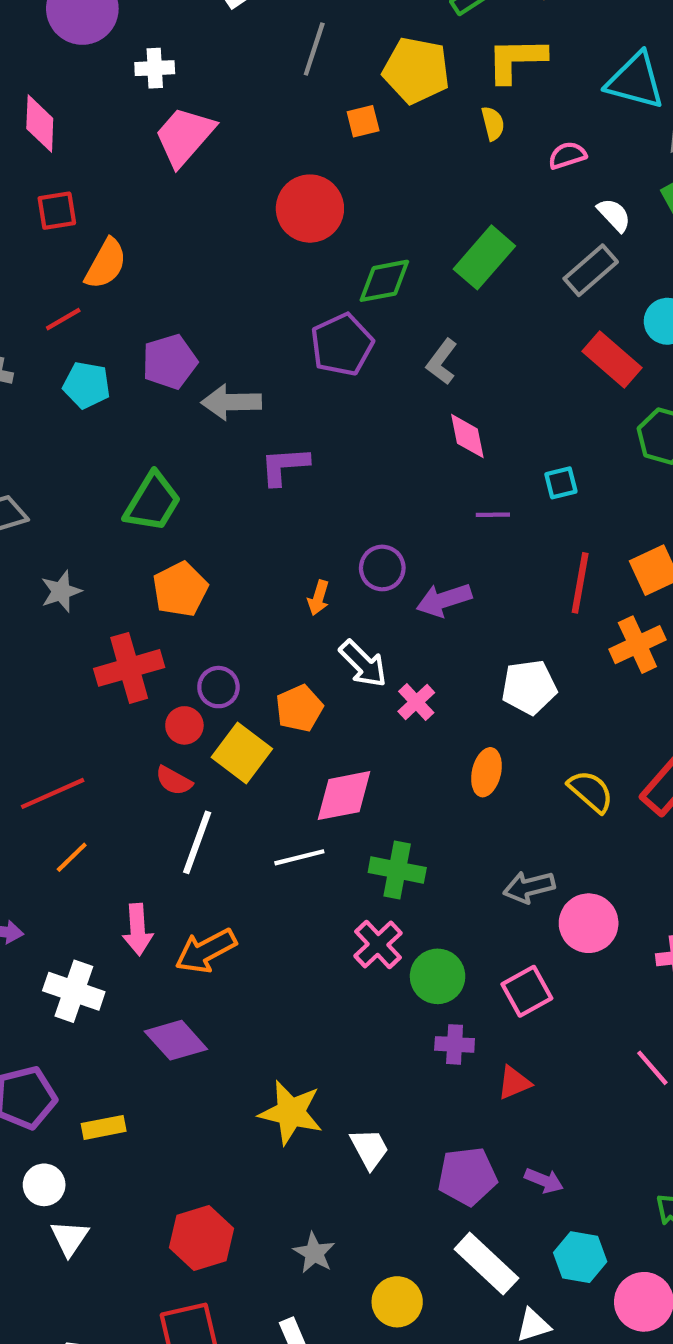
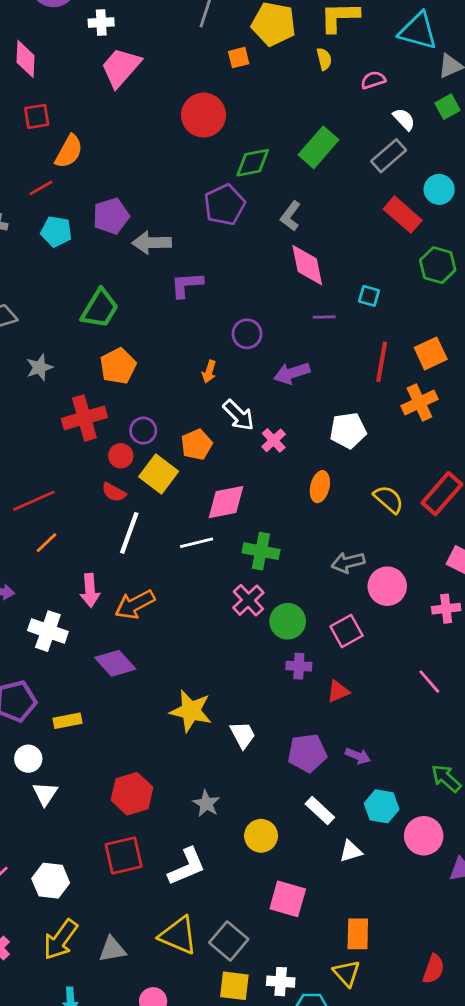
pink diamond: (467, 436) -> (307, 265), size x1.4
cyan square: (561, 483) -> (369, 296), turned 30
purple circle: (382, 568) -> (247, 334), moved
white rectangle: (486, 1264) -> (320, 811), size x0.7

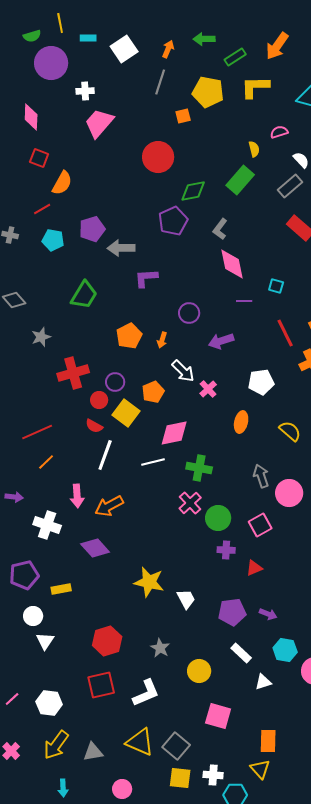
yellow semicircle: (324, 59) -> (254, 149), moved
red square: (37, 116) -> (39, 158), turned 30
red line: (382, 362) -> (285, 333), turned -36
orange pentagon: (118, 366) -> (129, 336), moved
gray arrow: (348, 562) -> (261, 476), turned 85

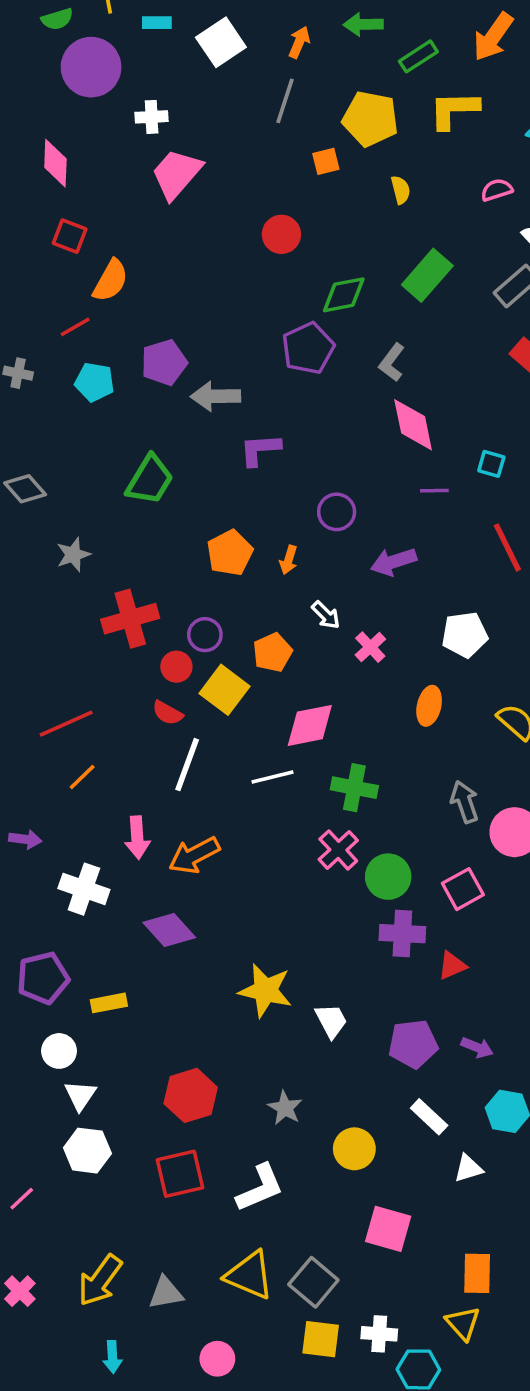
yellow semicircle: (254, 149) -> (401, 190), moved
red circle: (158, 157) -> (281, 234), size x0.7
white arrow: (183, 371) -> (326, 615), size x0.7
purple cross: (226, 550) -> (402, 934), size x1.4
white hexagon: (49, 703) -> (87, 1151), moved

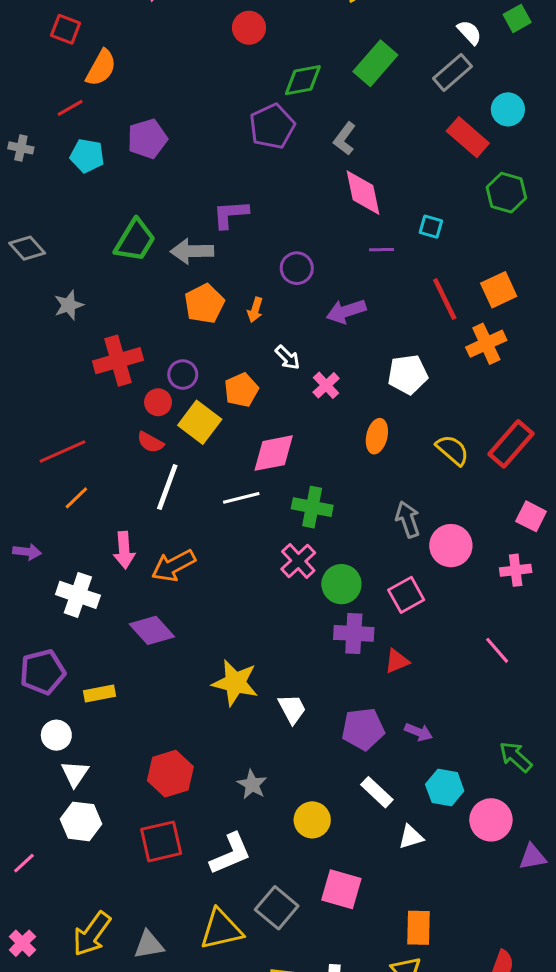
gray arrow: (216, 396) -> (192, 251), moved
yellow triangle: (249, 1275) -> (221, 929), turned -36
gray square: (313, 1282) -> (277, 908), moved

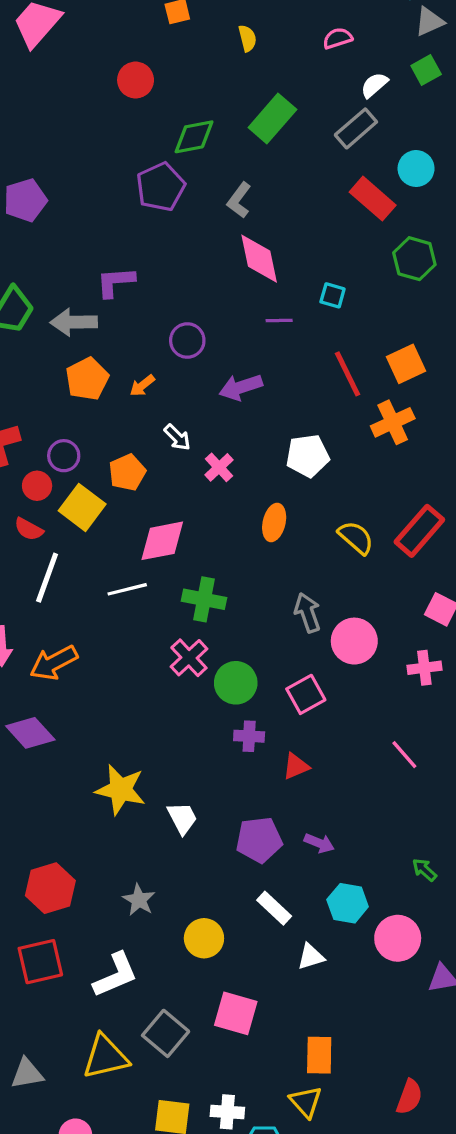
white semicircle: (469, 32) -> (374, 85), turned -88
orange arrow: (255, 310) -> (142, 386), turned 35
purple cross: (354, 633) -> (249, 736), size x0.7
green arrow: (516, 757) -> (424, 870), size x0.7

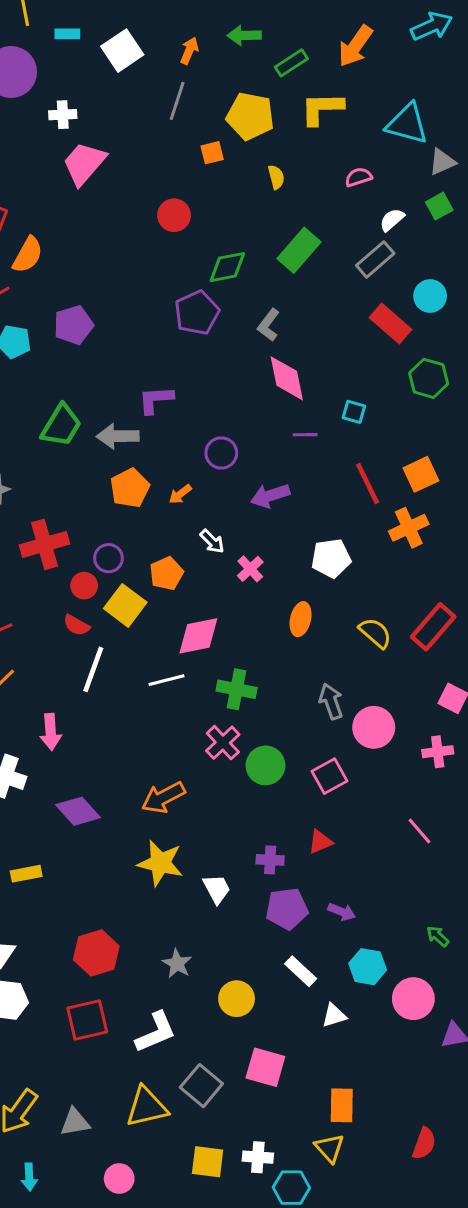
orange arrow: (54, 663) -> (163, 797), moved
purple cross: (249, 736) -> (270, 860), moved

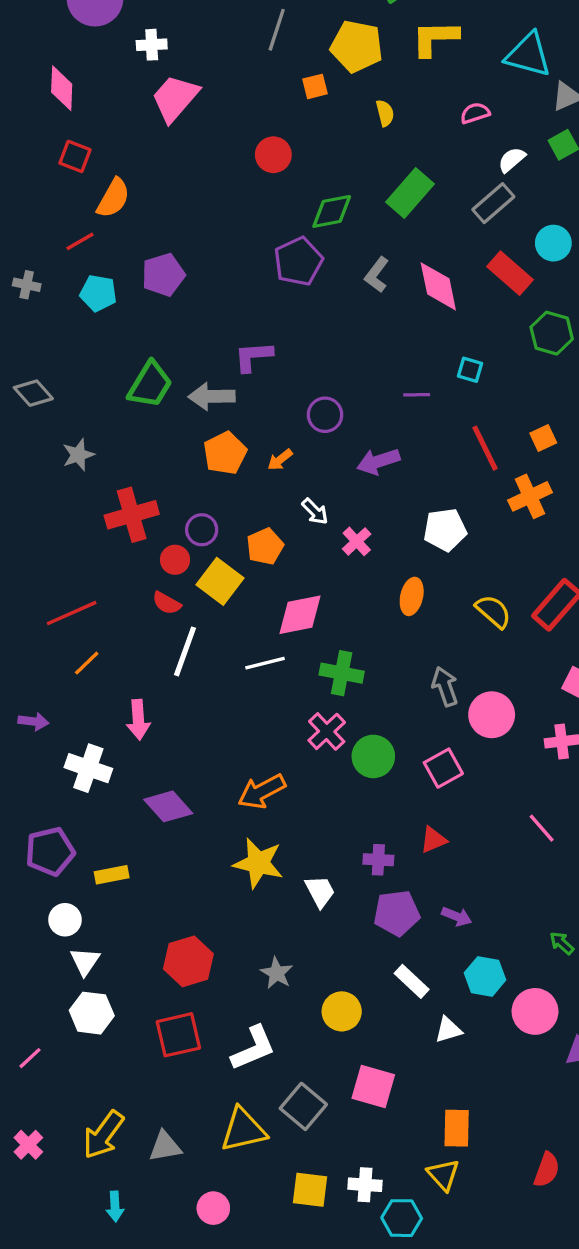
pink diamond: (287, 378) -> (438, 286), moved
orange square: (421, 474) -> (543, 438), size x0.7

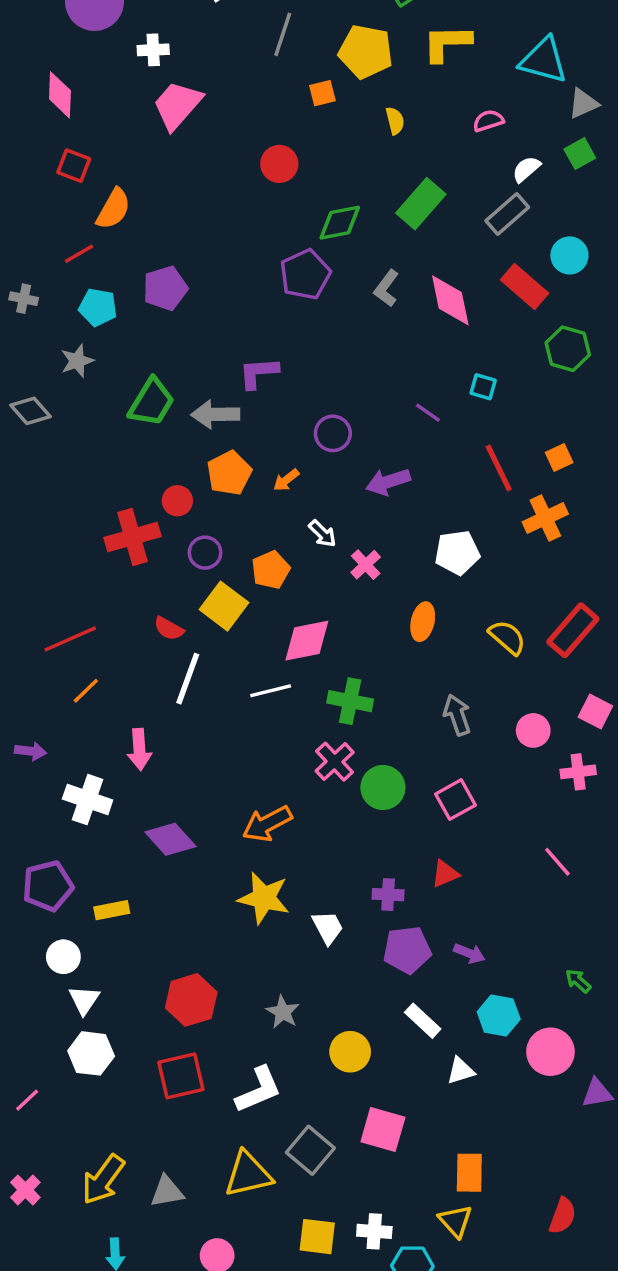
purple line: (417, 395) -> (428, 413), turned 36
gray star: (78, 455) -> (77, 361), moved
red circle: (175, 560) -> (177, 501), moved
pink circle: (492, 715) -> (533, 730), moved, size x0.7

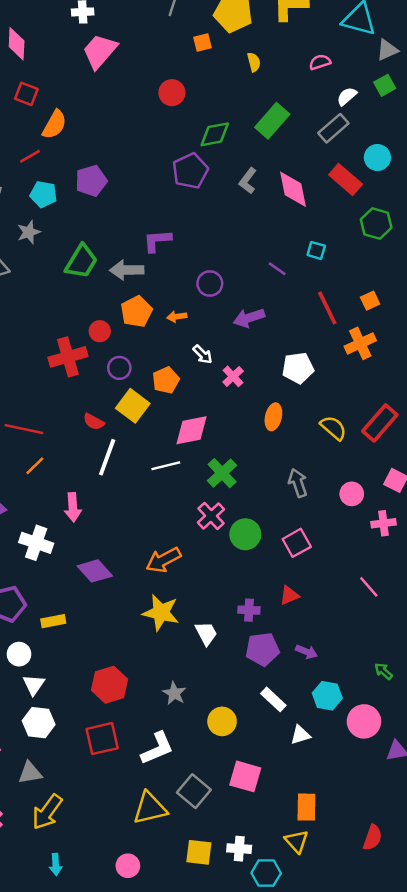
orange arrow: (286, 480) -> (177, 317), turned 30
red line: (70, 639) -> (24, 429), turned 36
green cross: (350, 701) -> (222, 473), turned 36
gray triangle: (167, 1192) -> (30, 773), moved

